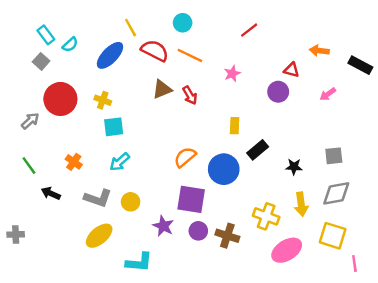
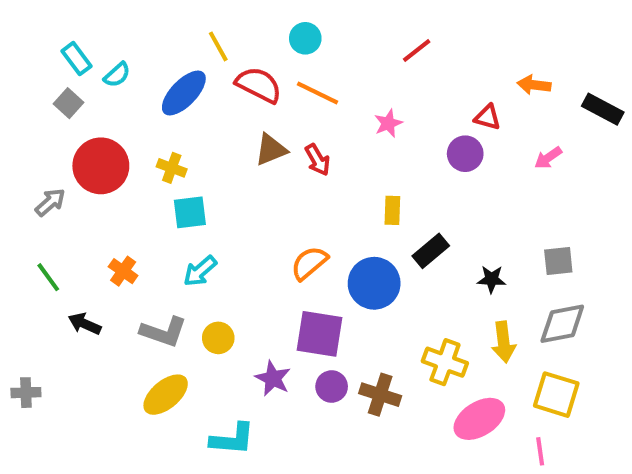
pink line: (354, 264) -> (540, 451), moved

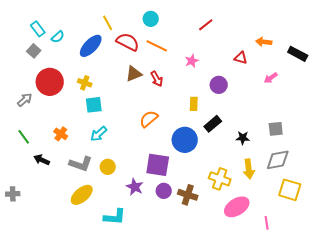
purple circle: (465, 154) -> (219, 85), moved
orange semicircle: (309, 263) -> (149, 119), moved
yellow square: (556, 395) -> (290, 190), moved

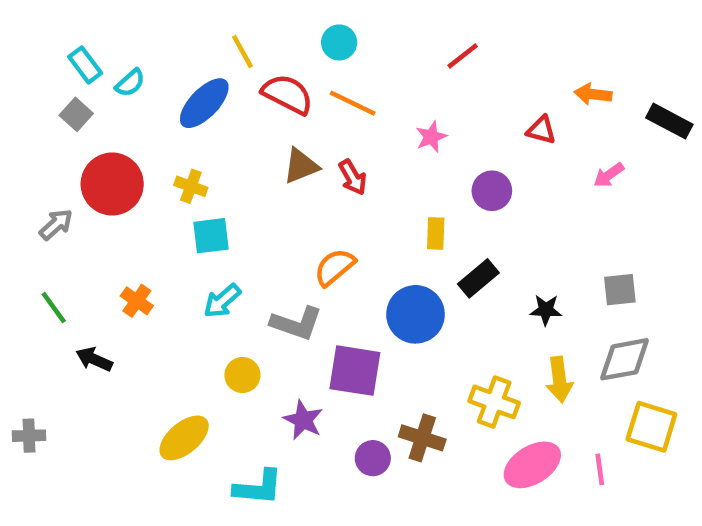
gray L-shape: (81, 164) -> (296, 323), moved
purple circle: (164, 191) -> (373, 458), moved
pink line: (267, 223) -> (600, 469), moved

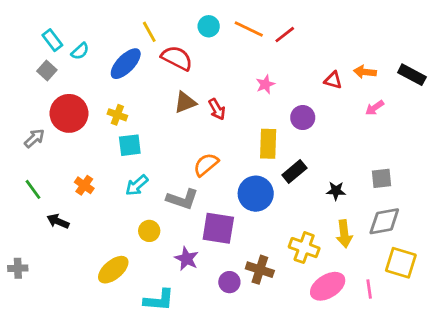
orange arrow: (593, 94) -> (365, 72), moved
orange line: (353, 103) -> (249, 29), moved
yellow rectangle: (436, 233) -> (268, 144), size x1.5

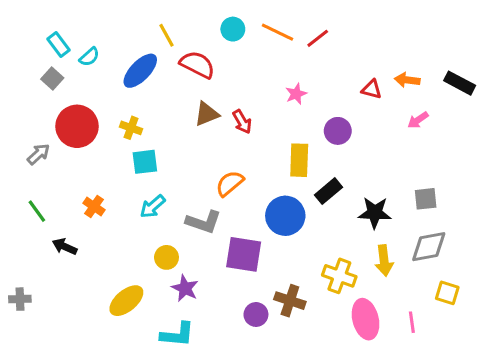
black star: (336, 191) -> (375, 213), size x1.5
purple star: (187, 259) -> (185, 288), moved
yellow square: (401, 263) -> (447, 293), size x0.7
pink ellipse: (328, 286) -> (366, 319), turned -72

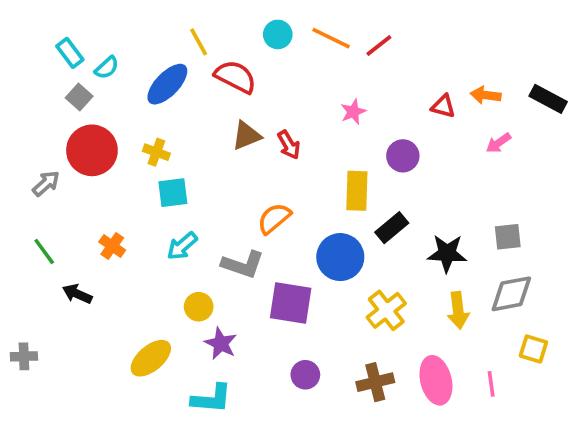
gray square: (52, 78) -> (79, 97), moved
yellow cross: (339, 276) -> (386, 310), moved, turned 32
brown cross: (290, 301) -> (375, 382), moved, turned -32

